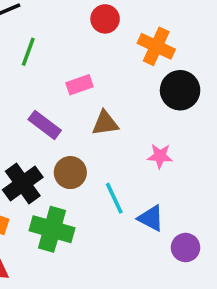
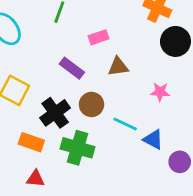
cyan line: (114, 198) -> (125, 124), turned -40

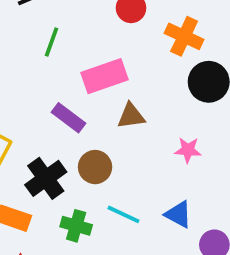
pink rectangle: (99, 37) -> (105, 76), size x1.6
cyan line: (125, 124) -> (123, 214), moved
green cross: (78, 148) -> (76, 226), size x0.7

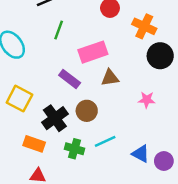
cyan line: (123, 214) -> (105, 141), turned -50
blue triangle: (178, 214) -> (141, 154), moved

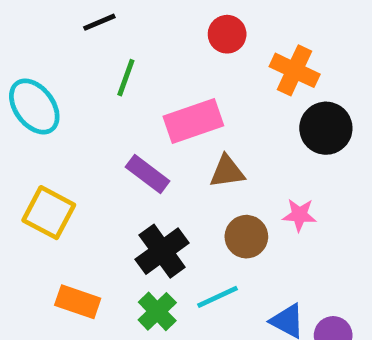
brown circle: (87, 111) -> (246, 237), moved
black cross: (55, 118) -> (162, 251), moved
green cross: (74, 149) -> (157, 311), turned 30

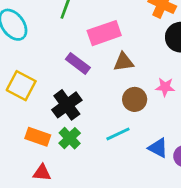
black cross: (162, 251) -> (67, 105), moved
green cross: (157, 311) -> (70, 138), moved

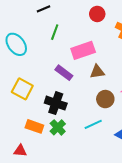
black cross: (67, 105) -> (56, 103), turned -35
red triangle: (42, 173) -> (20, 151), moved

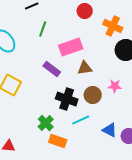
black cross: (56, 103) -> (67, 99), moved
orange rectangle: (34, 126) -> (58, 141), moved

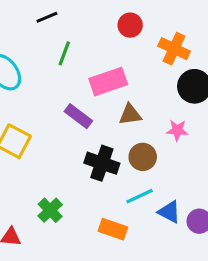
pink star: (115, 86) -> (177, 130), moved
cyan line: (81, 120) -> (140, 196), moved
green cross: (46, 123) -> (50, 210), moved
orange rectangle: (58, 141) -> (113, 229), moved

